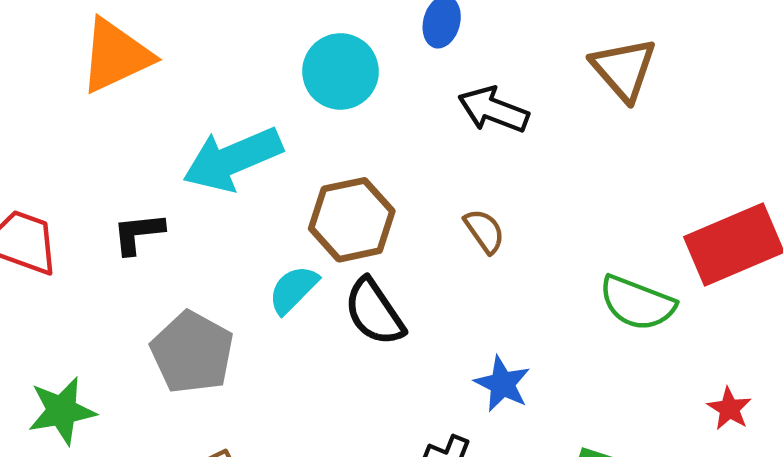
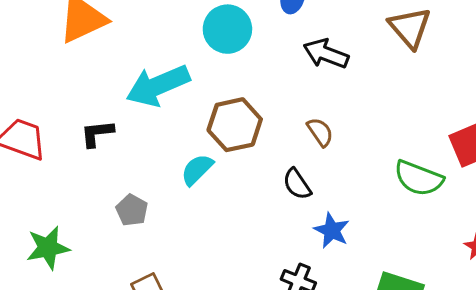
black semicircle: (374, 312) -> (297, 184), moved, size x0.7
gray pentagon: (192, 352) -> (132, 210), size x0.6

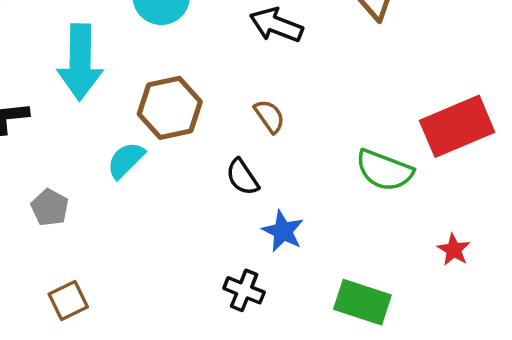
cyan arrow: (158, 86) -> (80, 62), turned -66

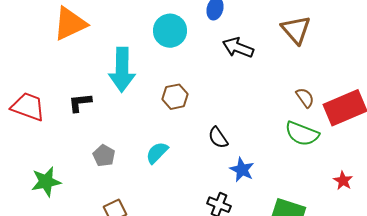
brown hexagon: (170, 108) -> (175, 97), size x0.7
brown semicircle: (269, 116) -> (305, 98), moved
cyan semicircle: (126, 160) -> (157, 153), moved

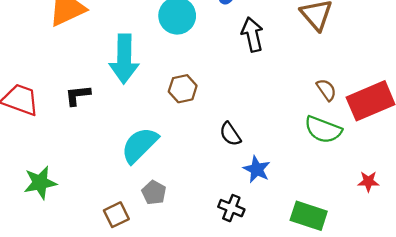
black arrow: (238, 48) -> (252, 35), turned 56
cyan semicircle: (157, 153) -> (140, 145), moved, size x1.5
gray pentagon: (104, 156) -> (154, 193), moved
red star: (343, 181) -> (368, 182), turned -30

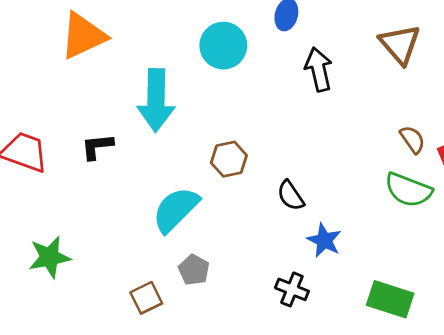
brown hexagon: (183, 89) -> (229, 159), moved

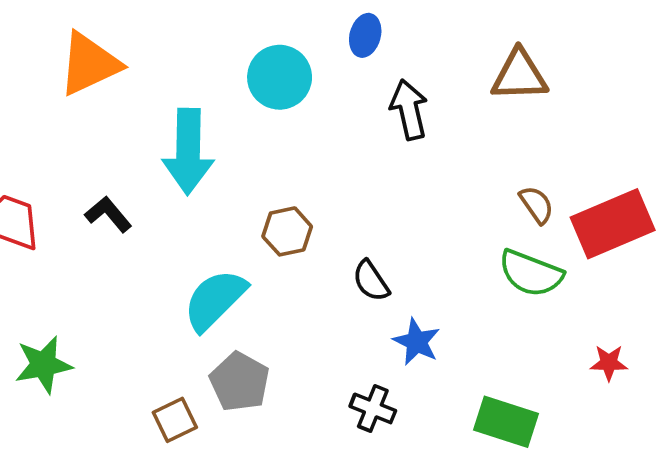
brown triangle: (400, 44) -> (519, 75), turned -51
black L-shape: (97, 146) -> (108, 214), turned 56
gray pentagon: (194, 270) -> (240, 382), size x1.4

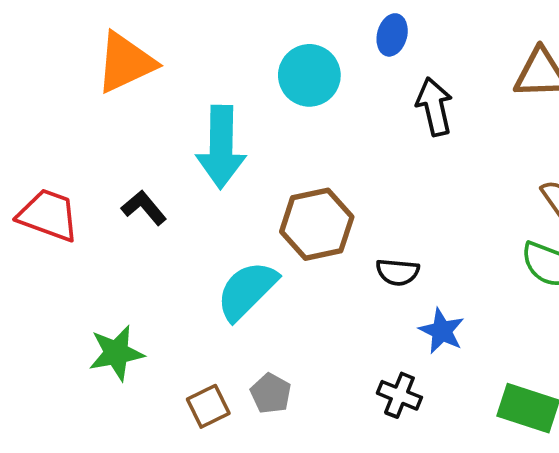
brown hexagon: (287, 231) -> (317, 224), size x1.5
black semicircle: (371, 281) -> (398, 272), turned -51
green star: (44, 365) -> (116, 353), moved
gray pentagon: (240, 382) -> (271, 393), moved, size x0.7

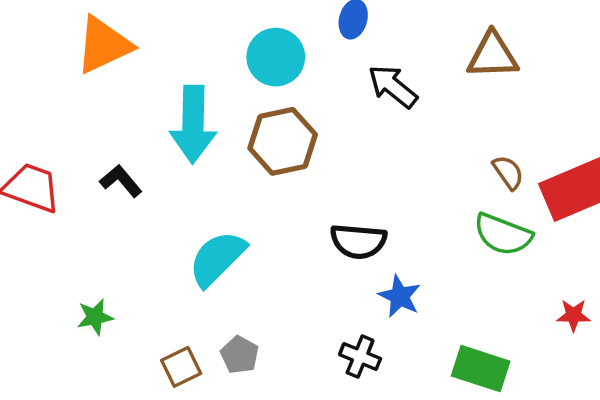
black arrow: (434, 107) -> (393, 86), turned -38
brown hexagon: (317, 224) -> (283, 141), moved
black semicircle: (398, 272) -> (358, 241), size x1.4
green star: (116, 353) -> (95, 317), size x0.7

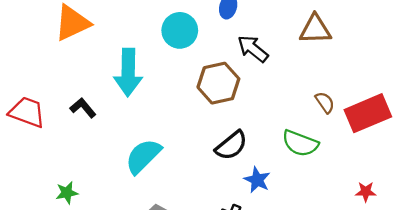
brown hexagon: (283, 141) -> (218, 83), moved
green semicircle: (503, 234) -> (300, 143), moved
black semicircle: (358, 241) -> (231, 145), turned -44

